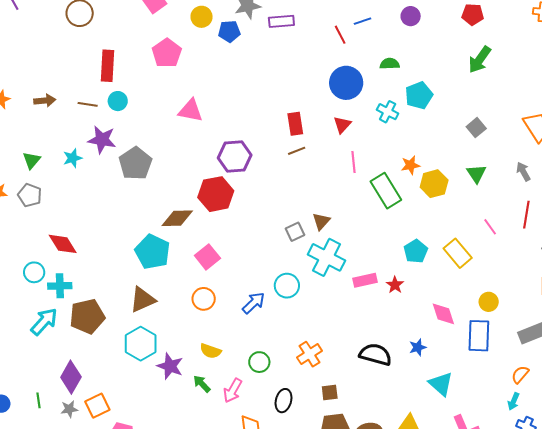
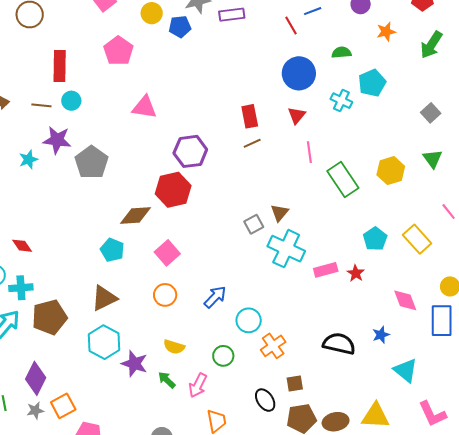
orange star: (410, 165) -> (386, 32), moved
red diamond: (63, 244) -> (22, 246), size x0.7
cyan pentagon: (153, 252) -> (112, 250), size x0.7
cyan circle: (287, 286) -> (249, 320), moved
black ellipse: (283, 401) -> (265, 400), moved, turned -45

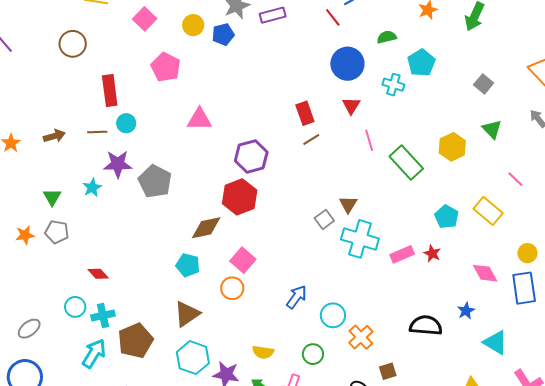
orange circle: (165, 295) -> (232, 288), moved

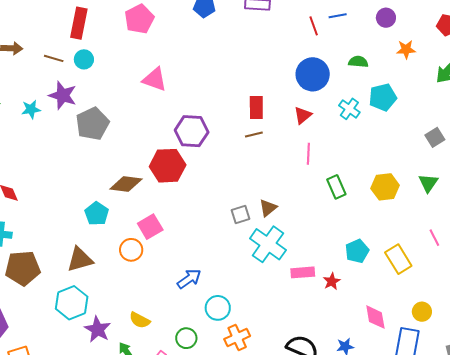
green rectangle: (406, 162) -> (336, 187), size x0.7

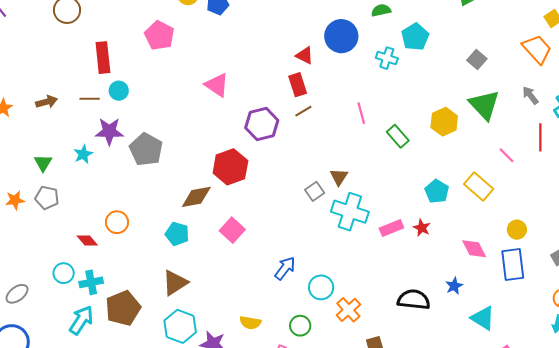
pink triangle: (155, 79) -> (217, 85), moved, turned 32
red triangle: (303, 115) -> (305, 55), moved, turned -36
purple hexagon: (192, 131) -> (262, 124), moved
green triangle: (428, 183) -> (484, 105), size x1.6
orange circle: (131, 250) -> (117, 222), moved

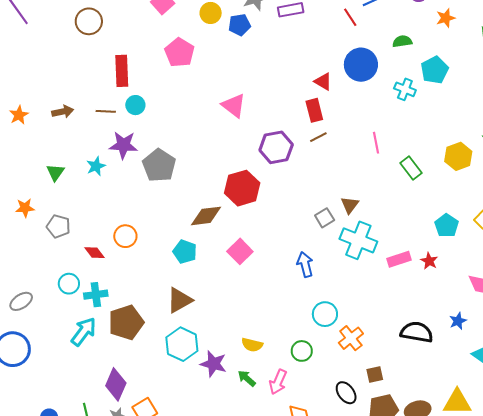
gray pentagon: (47, 198) -> (58, 226), moved
blue arrow: (285, 268) -> (305, 264), moved, turned -55

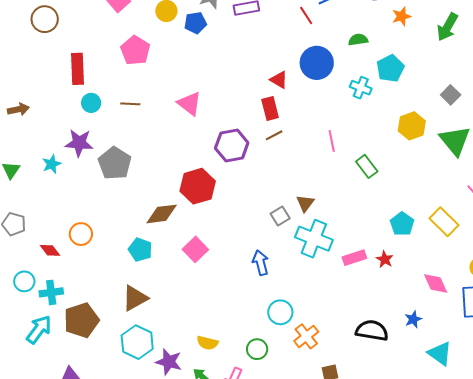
brown line: (106, 111) -> (130, 104), moved
yellow hexagon: (458, 156) -> (412, 126), moved

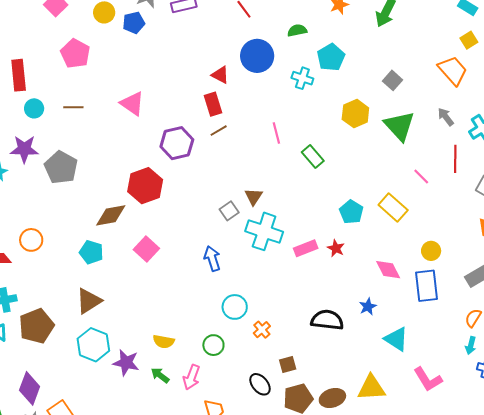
orange cross: (306, 336) -> (262, 330), size x0.7

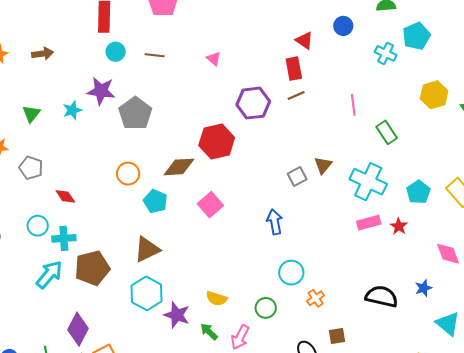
blue circle: (257, 56) -> (343, 26), size x0.6
pink triangle: (132, 104) -> (214, 59), size x0.6
cyan cross: (264, 231) -> (368, 182), moved
orange circle: (31, 240) -> (128, 174), moved

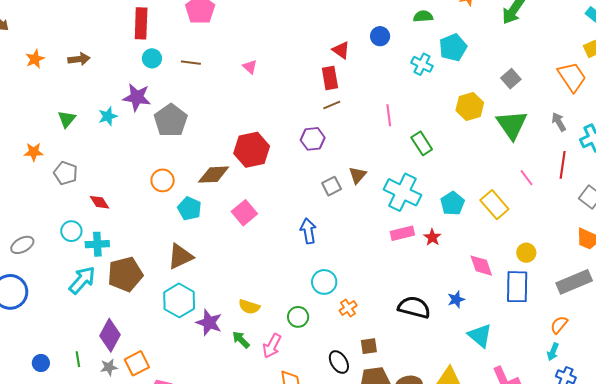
purple hexagon: (253, 103) -> (313, 139), moved, size x0.7

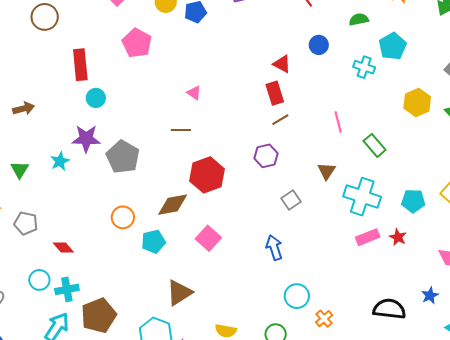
brown line: (191, 63) -> (181, 130), moved
brown triangle: (358, 175) -> (327, 171), moved
cyan pentagon: (452, 203) -> (413, 201), turned -30
cyan pentagon: (189, 209) -> (153, 242), turned -30
brown triangle: (180, 256) -> (179, 293), moved

